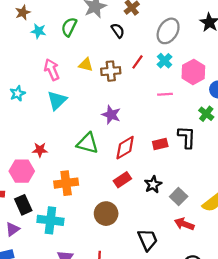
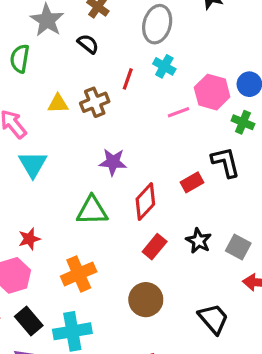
pink hexagon: (193, 72) -> (212, 92), moved

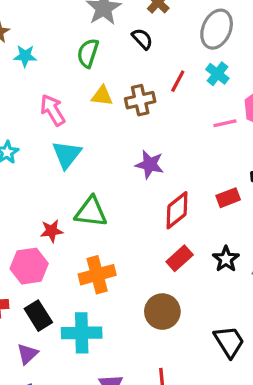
green semicircle: (20, 59) -> (88, 53), moved
green triangle: (92, 211) -> (91, 212), moved

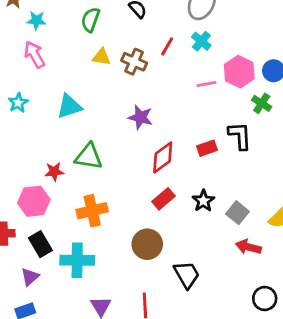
brown cross: (140, 100) -> (134, 62), turned 35
pink arrow: (53, 110) -> (34, 55), moved
cyan triangle: (67, 154) -> (69, 106), turned 32
black trapezoid: (229, 342) -> (187, 275), moved

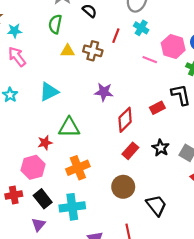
pink line: (206, 84) -> (150, 60), turned 40

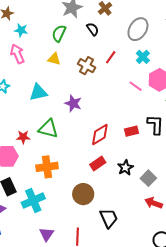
cyan cross: (141, 28) -> (143, 57), moved
yellow triangle: (68, 51) -> (54, 59), moved
purple star: (104, 92) -> (73, 103), moved
cyan cross: (72, 207) -> (33, 201), turned -30

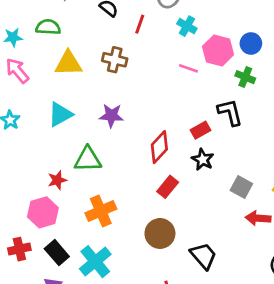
green semicircle: (59, 33) -> (48, 27), moved, turned 84
red line: (111, 57) -> (140, 24), moved
yellow triangle: (54, 59) -> (68, 63), size x1.5
black star: (125, 168) -> (203, 160), moved

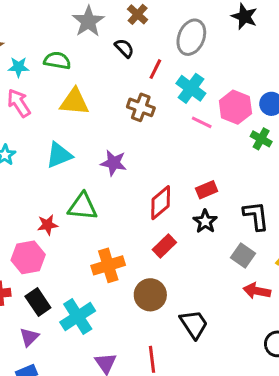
cyan cross: (187, 26) -> (191, 88), moved, size x1.4
brown cross: (115, 60) -> (141, 107), moved
black L-shape: (230, 112) -> (256, 216), moved
orange cross: (101, 211) -> (108, 265), moved

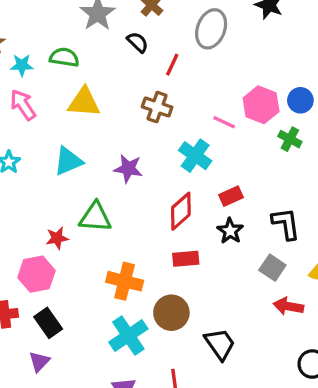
cyan cross: (191, 88) -> (195, 156), moved
red rectangle: (164, 246) -> (186, 259), turned 40
orange cross: (108, 265) -> (125, 281), turned 32
cyan cross: (78, 317) -> (128, 336), moved

